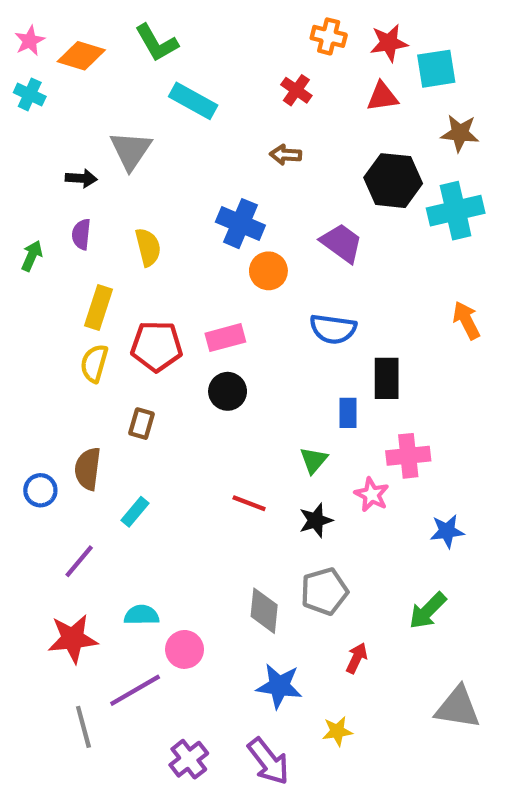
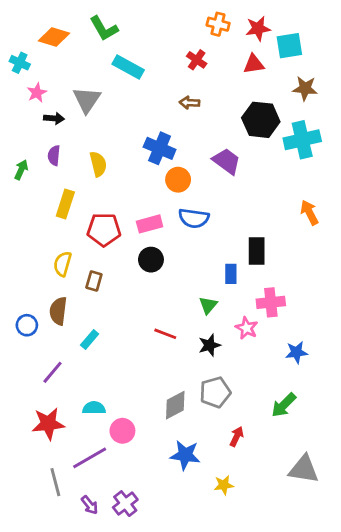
pink star: (30, 41) -> (37, 93), moved
blue semicircle: (333, 329) -> (194, 218), moved
yellow semicircle: (94, 363) -> (63, 264), moved
gray diamond: (264, 611) -> (175, 405), turned 56
purple arrow: (268, 761) -> (90, 505), moved, size x0.6

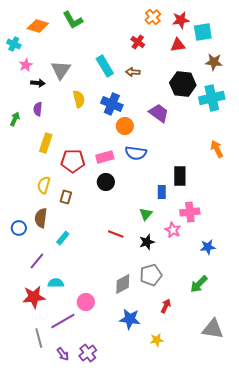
orange cross: (218, 24) -> (153, 17), turned 35
cyan rectangle: (128, 67) -> (105, 66), moved, turned 30
yellow semicircle: (98, 164) -> (79, 99), moved
cyan semicircle: (94, 408) -> (56, 283), moved

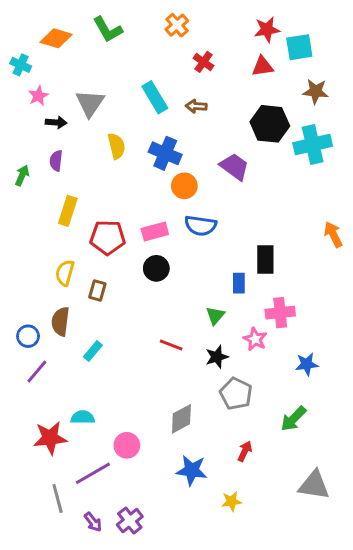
orange cross: (153, 17) -> (177, 25), moved
orange arrow: (217, 149) -> (333, 234), moved
purple line: (37, 261) -> (37, 372), moved
gray pentagon: (151, 275) -> (236, 394), moved, turned -30

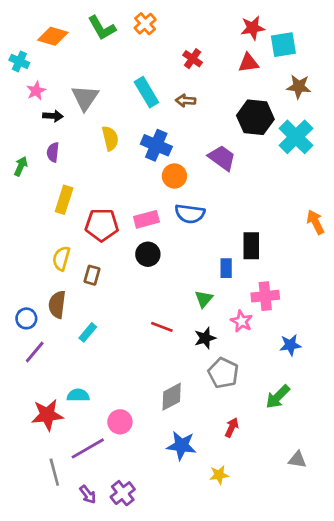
orange cross: (177, 25) -> (145, 24), moved
cyan cross: (313, 144) -> (296, 137), turned -32
gray triangle: (314, 485) -> (297, 460), size x0.6

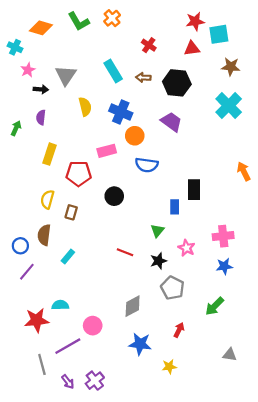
black hexagon: (255, 117) -> (177, 83), moved
pink rectangle: (146, 219) -> (107, 151), moved
pink cross: (265, 296) -> (223, 236), moved

